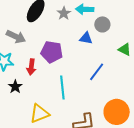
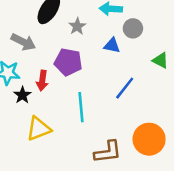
gray star: (64, 13) -> (77, 26), moved
black star: (15, 87) -> (22, 95), moved
yellow triangle: (40, 114) -> (39, 129), moved

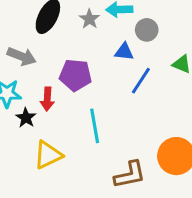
gray star: (77, 26) -> (89, 19), moved
blue line: (125, 88) -> (141, 81), moved

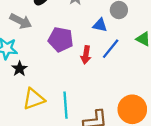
red arrow: (47, 99) -> (86, 55), moved
cyan line: (95, 126) -> (65, 105), moved

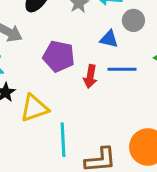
blue line: (111, 49) -> (122, 69), turned 50
yellow triangle: (34, 99) -> (34, 108), moved

